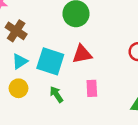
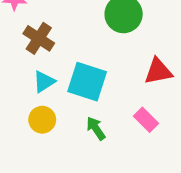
red triangle: (82, 54) -> (158, 71), moved
pink rectangle: (92, 88) -> (146, 120), turned -42

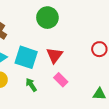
red triangle: (158, 71) -> (55, 55), moved, turned -42

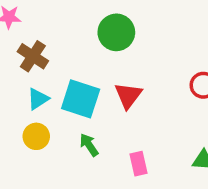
pink rectangle: (61, 80) -> (138, 164), moved, turned 32

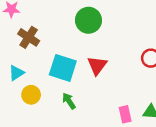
cyan triangle: (38, 99) -> (16, 73), moved
pink rectangle: (138, 164) -> (125, 114), moved

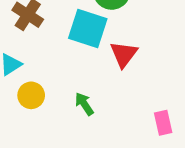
cyan square: (63, 68) -> (88, 28), moved

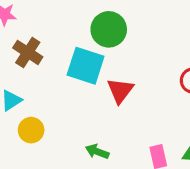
green arrow: (84, 104) -> (97, 152), moved, turned -35

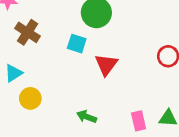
cyan square: (86, 66) -> (77, 44), size x0.6

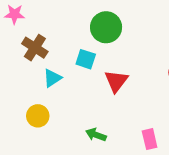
cyan triangle: (13, 73) -> (52, 78), moved

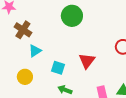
cyan square: (86, 59) -> (58, 68), moved
red triangle: (116, 81) -> (87, 61), moved

